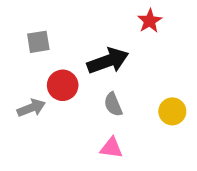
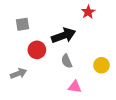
gray arrow: (31, 108) -> (18, 73), moved
pink triangle: (111, 148) -> (75, 87), moved

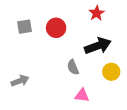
black arrow: (64, 36) -> (98, 46), moved
red circle: (37, 50) -> (56, 28), moved

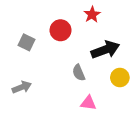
red star: (97, 13) -> (92, 15), moved
gray square: (25, 27) -> (27, 42), moved, turned 35

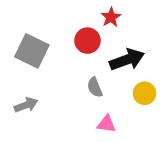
red circle: (61, 30) -> (87, 41), moved
gray square: (27, 42) -> (32, 51), size x1.6

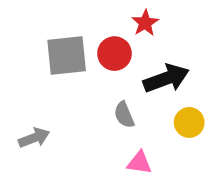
gray square: (32, 51) -> (67, 55), moved, turned -32

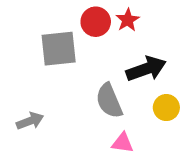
red circle: (115, 54) -> (96, 22), moved
gray semicircle: (124, 115) -> (109, 101), size x1.5

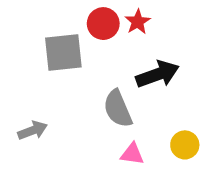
yellow circle: (166, 108) -> (185, 145), moved

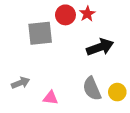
gray semicircle: (118, 109) -> (92, 89), moved
pink triangle: (132, 154) -> (50, 98), moved

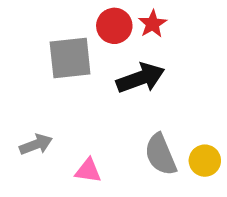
black arrow: (100, 47) -> (140, 78), moved

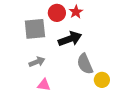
gray arrow: (36, 144) -> (37, 62), moved
gray semicircle: (161, 155) -> (85, 64), moved

